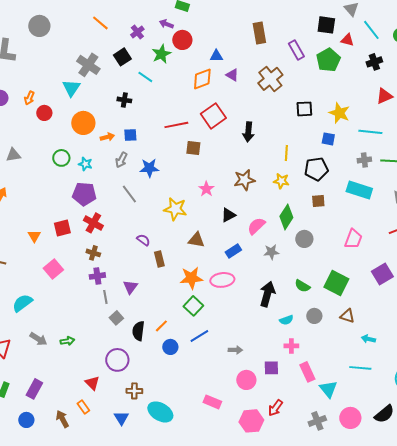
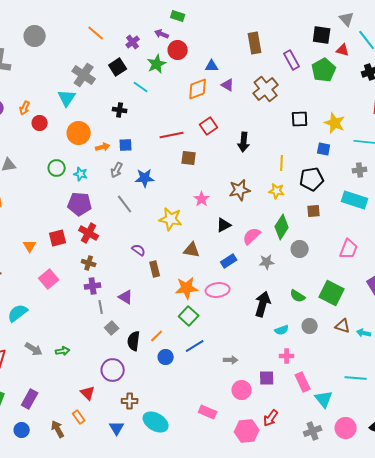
red square: (213, 116) -> (209, 126), size x0.7
purple triangle: (130, 287) -> (126, 297), turned -35
cyan arrow: (368, 339) -> (364, 333), moved

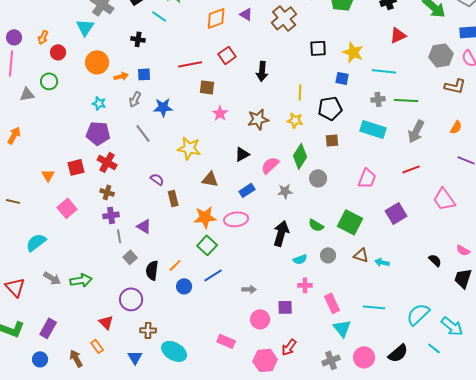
green circle: (57, 168) -> (49, 81), moved
pink star: (202, 199) -> (220, 113), moved
green arrow: (63, 351) -> (81, 280), size x1.5
pink rectangle: (303, 382) -> (332, 303), moved

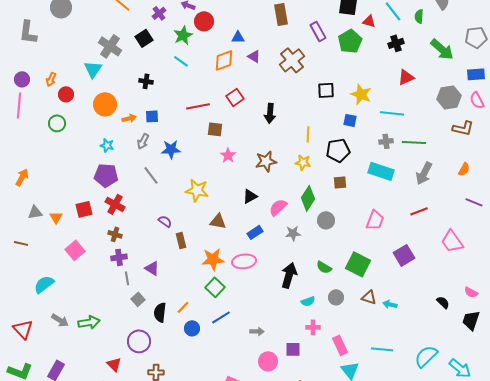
cyan line: (159, 16) -> (181, 61), moved
gray triangle: (27, 94) -> (35, 212), moved

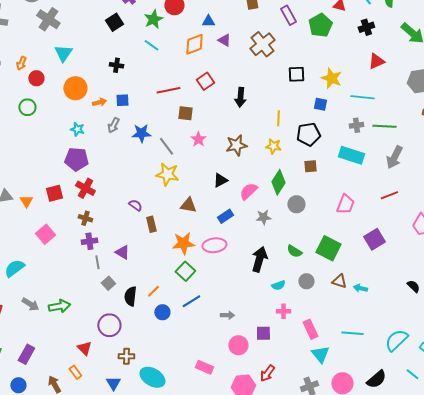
gray cross: (110, 46) -> (48, 19), moved
gray line: (151, 175) -> (166, 146), moved

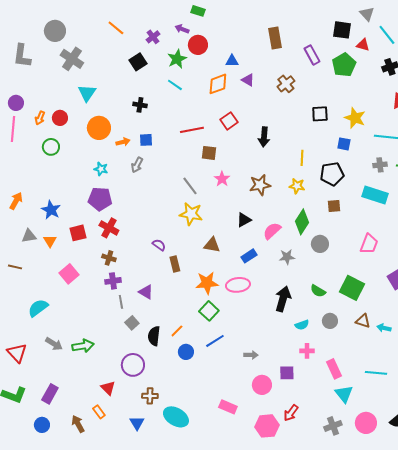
brown cross: (262, 44) -> (286, 84), size x0.7
orange arrow: (21, 63) -> (40, 118), moved
blue star: (141, 133) -> (51, 210), moved, turned 30

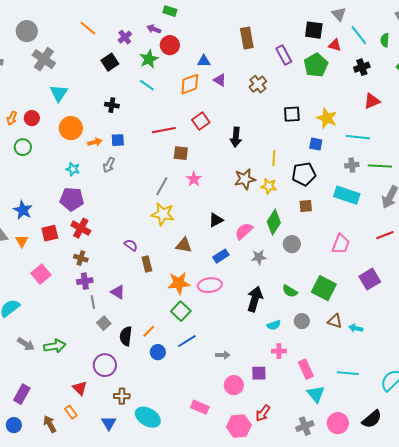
brown star: (260, 185) -> (245, 179), moved
gray line: (190, 186) -> (162, 186), turned 66

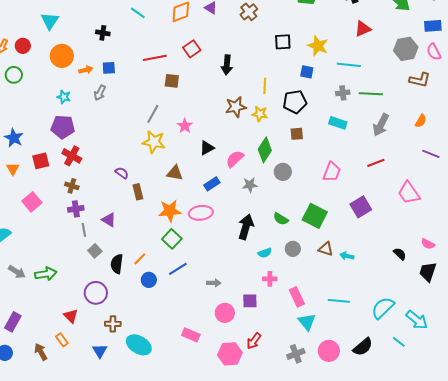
pink star: (194, 179) -> (185, 126), moved
cyan rectangle: (347, 195) -> (338, 123), size x0.7

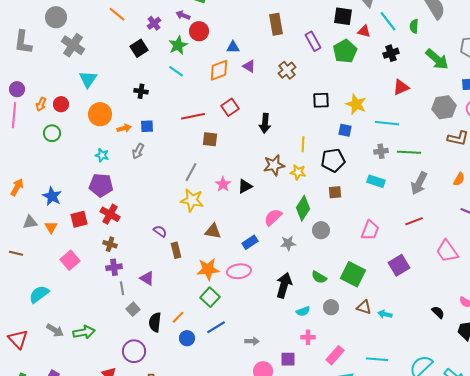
black triangle: (207, 148) -> (245, 186), moved
pink rectangle: (297, 297) -> (335, 355), turned 66

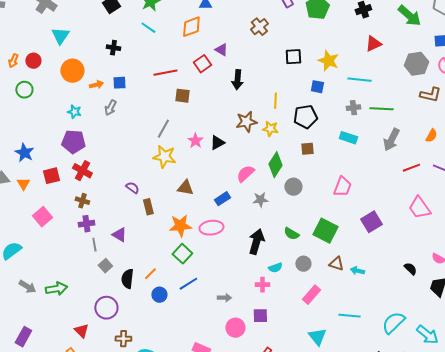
purple triangle: (249, 66) -> (221, 50), moved
red line: (414, 221) -> (411, 168), moved
pink cross: (308, 337) -> (262, 285), moved
pink rectangle: (335, 355) -> (311, 295), moved

